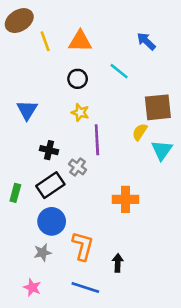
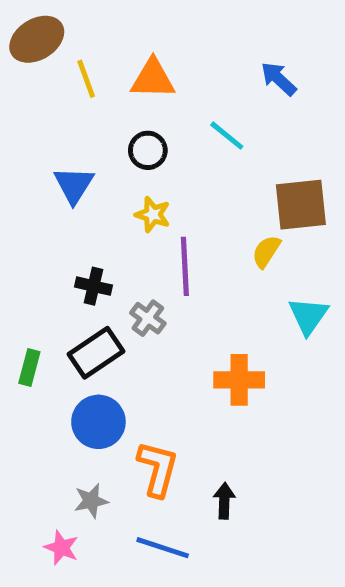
blue triangle: (27, 110) -> (74, 185), moved
cyan triangle: (162, 150) -> (308, 316), moved
gray star: (43, 252) -> (91, 501), moved

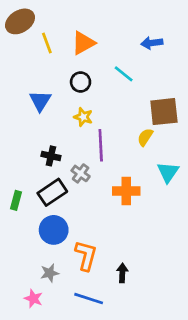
orange triangle: (153, 79) -> (83, 43), turned -30
blue arrow: (279, 79) -> (152, 43), turned -50
orange cross: (239, 380) -> (126, 191), moved

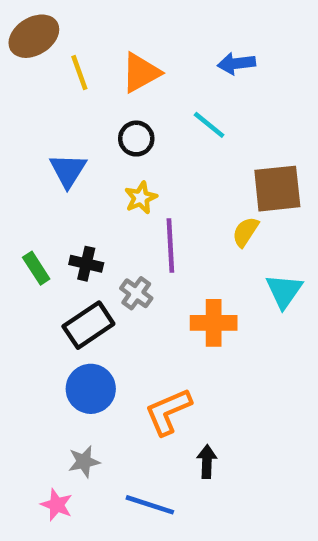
blue arrow: (152, 43) -> (236, 63), moved
yellow star: (83, 117) -> (141, 198), turned 30
green rectangle: (16, 200) -> (36, 268), moved, turned -48
orange L-shape: (86, 256) -> (168, 412), moved, turned -128

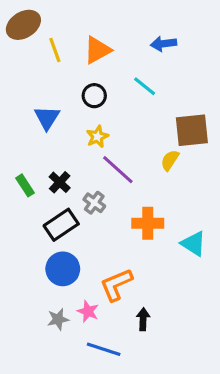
purple line: (170, 245) -> (118, 170), turned -45
black cross: (86, 264) -> (60, 182), turned 30
cyan triangle: (284, 291) -> (193, 244), moved, turned -32
pink star: (57, 505) -> (88, 311), moved

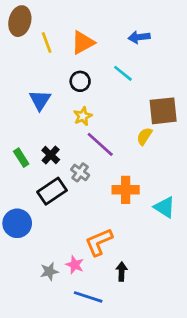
brown ellipse: (23, 25) -> (20, 21), turned -44
blue circle: (63, 269) -> (17, 223), moved

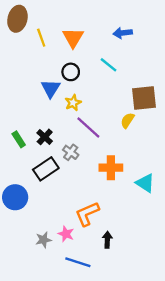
orange triangle: (83, 42) -> (73, 38), turned -30
blue triangle: (40, 100) -> (51, 88), moved

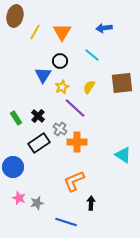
yellow line: (41, 38) -> (35, 32), turned 49
yellow semicircle: (127, 120) -> (89, 87), moved
orange cross: (111, 168) -> (77, 142), moved
pink star: (66, 234) -> (19, 198), moved

